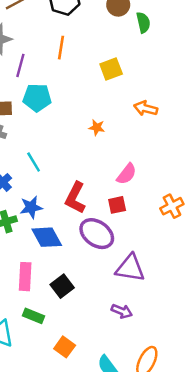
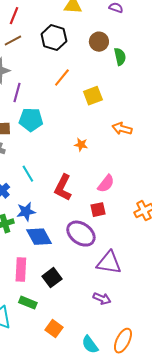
orange line: (61, 48) -> (62, 78), moved, turned 30
red L-shape: (75, 198) -> (63, 188), moved

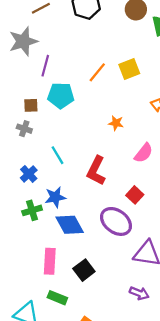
orange line: (62, 78) -> (97, 72), moved
pink semicircle: (106, 184) -> (144, 153), moved
red square: (98, 210) -> (135, 195), turned -35

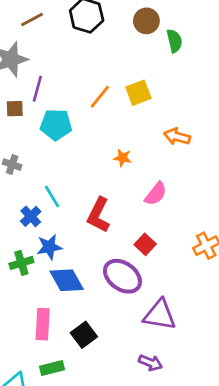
brown square: (31, 105) -> (15, 109), moved
blue cross: (29, 174) -> (31, 216), moved
green rectangle: (57, 298) -> (52, 368), turned -36

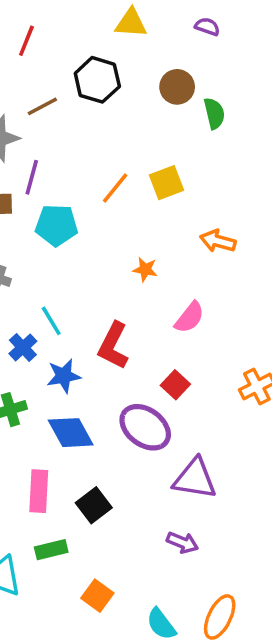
brown line: (32, 20) -> (42, 106), moved
blue star: (49, 247) -> (64, 376), moved

